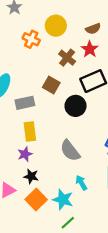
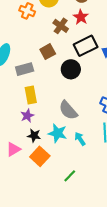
brown square: (51, 85) -> (48, 52), turned 35
cyan star: (63, 200) -> (58, 133), moved

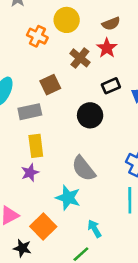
black rectangle: (86, 46) -> (111, 86), size x0.6
brown square: (48, 52) -> (50, 85), moved
black star: (34, 136) -> (22, 248), moved
cyan arrow: (80, 139) -> (95, 229), moved

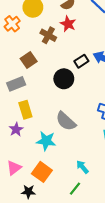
orange cross: (37, 36) -> (12, 24), turned 35
black rectangle: (111, 86) -> (81, 61), moved
purple star: (30, 173) -> (16, 129), moved
cyan star: (68, 198) -> (46, 141), moved

